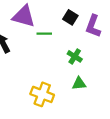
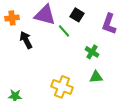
black square: (70, 17) -> (77, 15), moved
green line: (44, 34) -> (64, 31), turned 48

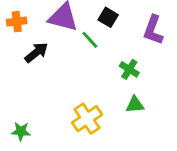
black arrow: (26, 40) -> (36, 52), turned 78
yellow cross: (62, 87) -> (87, 119), turned 35

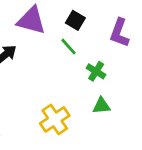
green line: (90, 40) -> (68, 47), moved

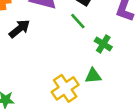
green triangle: (102, 106) -> (93, 76), moved

